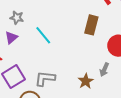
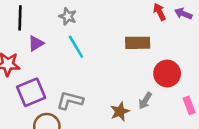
gray star: (17, 18) -> (68, 16), moved
brown rectangle: (91, 25) -> (138, 43), turned 66

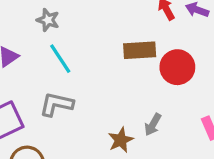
red circle: (167, 74) -> (177, 67), moved
gray L-shape: (70, 101) -> (56, 104), moved

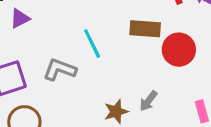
cyan line: (60, 59) -> (92, 43), moved

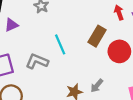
brown rectangle: (145, 29) -> (97, 36), turned -66

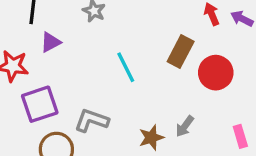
gray L-shape: (37, 61) -> (92, 120), moved

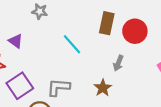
purple triangle: (51, 42) -> (16, 41), turned -42
gray arrow: (185, 126) -> (118, 63), moved

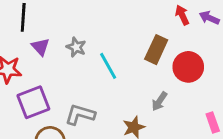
gray star: (40, 11) -> (76, 47), moved

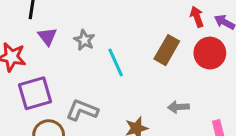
red circle: (188, 67) -> (210, 53), moved
gray arrow: (159, 101) -> (178, 107), moved, turned 48

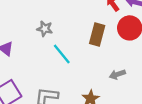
gray star: (84, 40) -> (45, 29), moved

